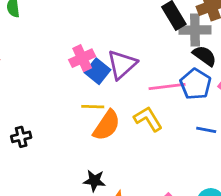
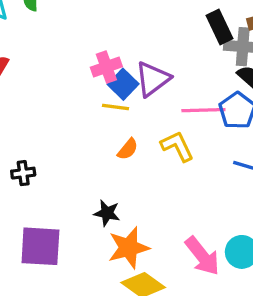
yellow line: (93, 107) -> (115, 107), moved
orange semicircle: (107, 125) -> (128, 149), size x0.6
black cross: (21, 137) -> (23, 173), moved

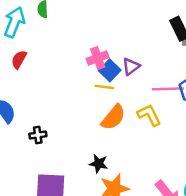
purple triangle: (153, 79) -> (131, 66), size x0.7
orange semicircle: (128, 149) -> (113, 117), size x1.6

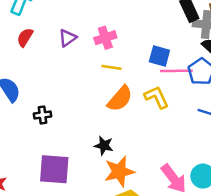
purple triangle: (131, 66) -> (68, 38), moved
blue square: (110, 70) -> (159, 56), moved, turned -30

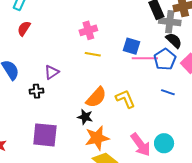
purple triangle: (68, 38) -> (52, 72), moved
yellow L-shape: (157, 97) -> (125, 99), moved
orange semicircle: (120, 99) -> (96, 97), moved

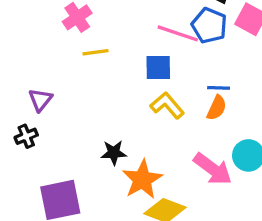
blue square: (131, 46) -> (158, 67), moved
pink line: (145, 58) -> (178, 33), turned 35
blue line: (168, 92) -> (219, 88), moved
orange semicircle: (96, 97) -> (217, 108), moved, size x0.7

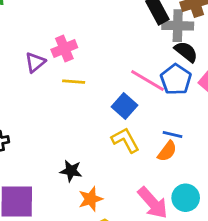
blue square: (158, 67) -> (125, 106), turned 30
purple triangle: (40, 100) -> (35, 62), moved
orange star: (142, 179) -> (91, 199), size x0.7

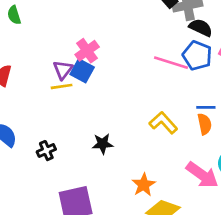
yellow line: (74, 82) -> (62, 86), moved
blue square: (125, 106) -> (82, 71), moved
orange semicircle: (167, 151) -> (205, 124), turned -35
black star: (71, 171) -> (103, 144), moved

